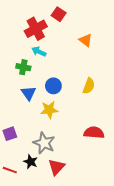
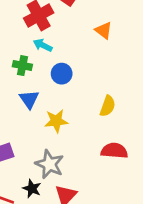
blue circle: (53, 86) -> (62, 74), moved
yellow semicircle: (89, 86) -> (108, 106), moved

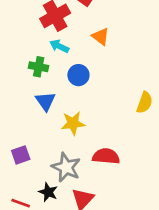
orange triangle: (104, 30) -> (101, 36), moved
yellow semicircle: (108, 106) -> (145, 103), moved
red semicircle: (114, 151) -> (106, 156), moved

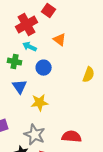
yellow semicircle: (145, 103) -> (89, 75), moved
red semicircle: (106, 156) -> (72, 137), moved

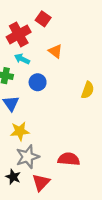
yellow star: (40, 103) -> (20, 131), moved
gray star: (35, 135) -> (28, 157), turned 30

